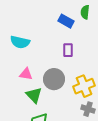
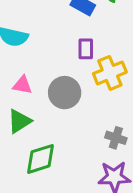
yellow cross: (84, 86) -> (110, 73), moved
green triangle: (34, 95) -> (19, 121), moved, turned 42

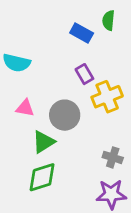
purple rectangle: (86, 49) -> (84, 74), turned -30
green triangle: (19, 121) -> (43, 142), moved

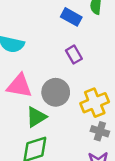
yellow cross: (107, 97) -> (95, 103), moved
pink triangle: (25, 108) -> (19, 86), size x1.5

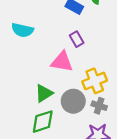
pink triangle: (19, 86) -> (62, 62), moved
gray circle: (56, 92) -> (73, 101), moved

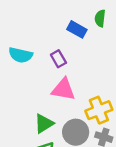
purple rectangle: (77, 39) -> (58, 59), moved

